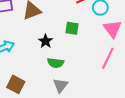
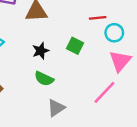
gray triangle: (60, 85) -> (56, 108), moved

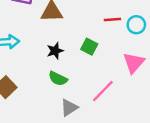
cyan circle: (114, 33) -> (136, 25), moved
pink line: (104, 92) -> (103, 91), moved

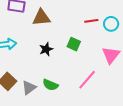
green semicircle: (58, 79) -> (50, 85), moved
gray triangle: (69, 108) -> (29, 88), moved

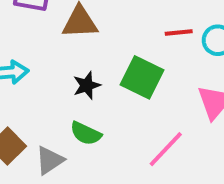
green square: (74, 44) -> (142, 77), size x1.5
green semicircle: (50, 85) -> (86, 133), moved

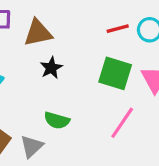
green square: (142, 77) -> (115, 73), moved
black star: (87, 85) -> (51, 68), moved

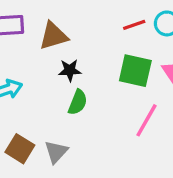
black star: (51, 68) -> (70, 70), turned 30
green semicircle: (57, 120) -> (78, 102), moved, turned -80

